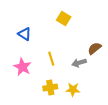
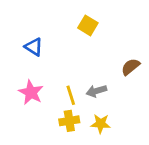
yellow line: (51, 59) -> (71, 95), moved
gray arrow: (79, 63) -> (96, 91), moved

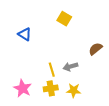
pink star: (31, 92) -> (23, 88), moved

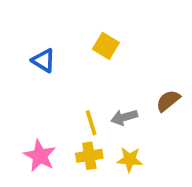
yellow square: (64, 19) -> (106, 46), moved
brown semicircle: (95, 49) -> (168, 101), moved

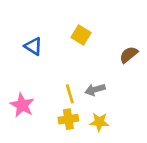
brown semicircle: (168, 101) -> (129, 55), moved
pink star: (40, 156) -> (22, 105), moved

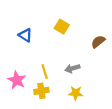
yellow line: (70, 94) -> (45, 72), moved
yellow cross: (68, 119) -> (41, 91), moved

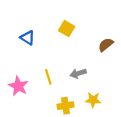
yellow cross: (41, 91) -> (66, 106), moved
yellow star: (76, 93) -> (93, 100), moved

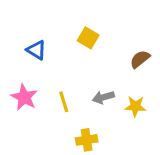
pink star: (18, 86) -> (24, 97), moved
yellow star: (93, 100) -> (135, 106), moved

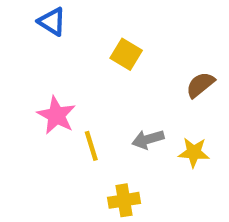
blue triangle: (36, 50) -> (52, 22), moved
pink star: (24, 97) -> (56, 115), moved

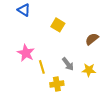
gray arrow: (148, 139) -> (68, 64), turned -112
yellow cross: (124, 200) -> (57, 84), moved

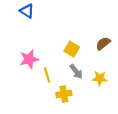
yellow square: (58, 25) -> (72, 49), moved
pink star: (26, 53) -> (29, 59), turned 30

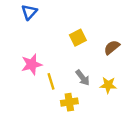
blue triangle: (27, 11) -> (29, 12), turned 40
yellow square: (72, 49) -> (78, 38), moved, turned 32

